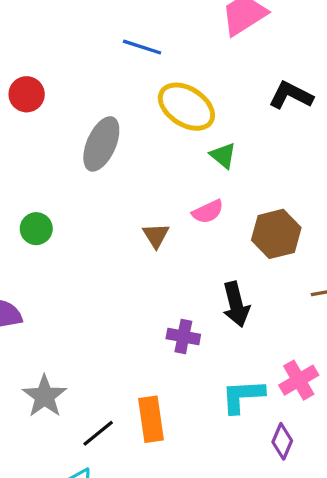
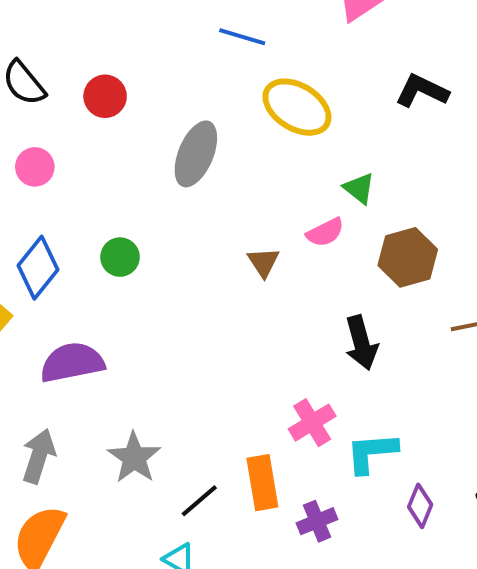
green triangle: (223, 155) -> (359, 188), moved
purple cross: (183, 336) -> (317, 521), moved, turned -32
pink cross: (299, 380) -> (312, 423), moved

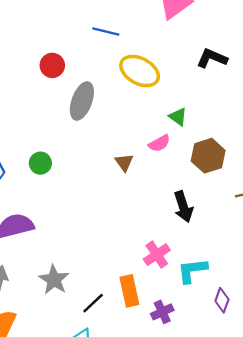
red circle: (105, 96) -> (52, 65), moved

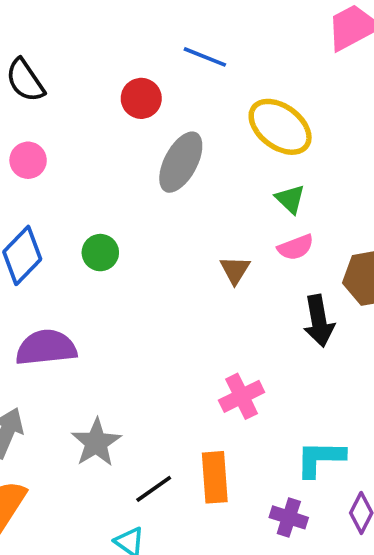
blue line: (106, 31) -> (205, 57), moved
green triangle: (178, 117) -> (290, 199), moved
black arrow: (183, 207) -> (319, 321), moved
pink cross: (157, 255) -> (242, 396), moved
purple cross: (162, 312) -> (289, 517), moved, turned 35

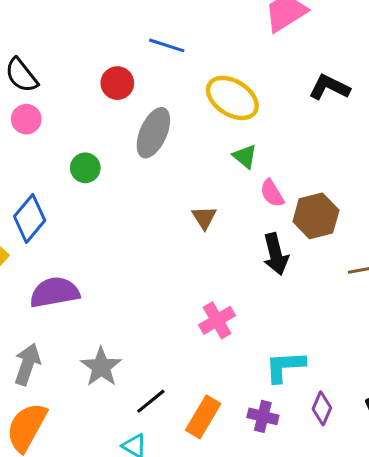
pink circle: (28, 160) -> (26, 119), moved
pink semicircle: (296, 247) -> (272, 193), moved, turned 84
green circle: (100, 253) -> (85, 168), moved
orange rectangle: (215, 477) -> (203, 417), moved, turned 39

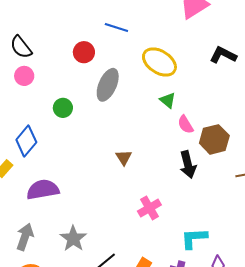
brown triangle: (204, 218) -> (124, 157), moved

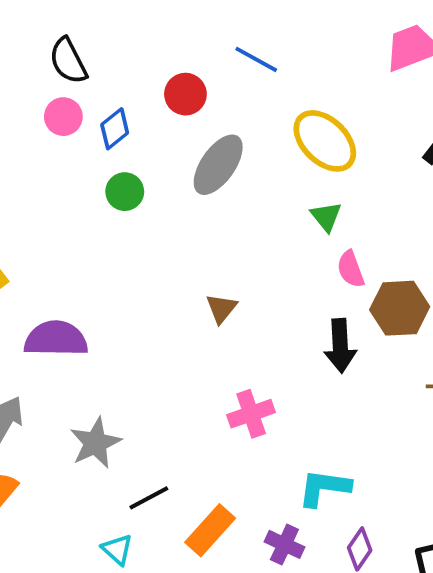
blue diamond: (26, 141) -> (115, 129), moved, size x0.7

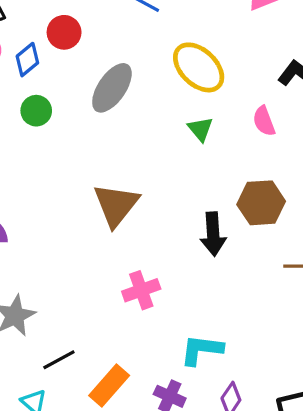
red circle: (185, 94) -> (64, 32), moved
pink semicircle: (351, 269) -> (264, 121), moved
brown triangle: (221, 308) -> (116, 205), size x1.8

